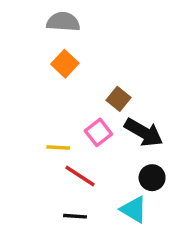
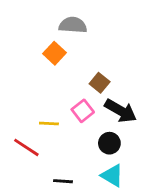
gray semicircle: (63, 22) -> (73, 25), moved
red line: (80, 176) -> (26, 147), moved
black circle: (152, 178) -> (109, 143), moved

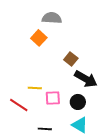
pink square: (83, 111) -> (53, 98), moved, turned 35

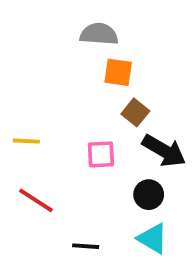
orange square: (39, 38) -> (118, 72), moved, turned -35
yellow line: (35, 88) -> (26, 141), moved
pink square: (53, 98) -> (101, 154), moved

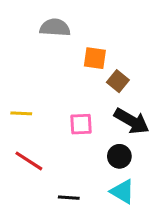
gray semicircle: (99, 34) -> (55, 28), moved
brown square: (135, 112) -> (118, 81), moved

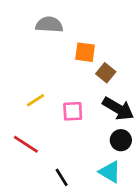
yellow line: (21, 113) -> (36, 100), moved, turned -36
black circle: (119, 156) -> (121, 140), moved
black line: (69, 198) -> (62, 177), turned 54

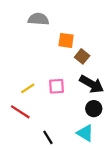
yellow line: (36, 100) -> (28, 88), moved

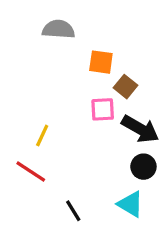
pink square: (56, 86) -> (103, 109), moved
yellow line: (28, 88) -> (42, 136), turned -32

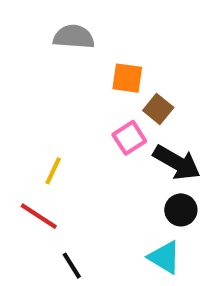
pink square: (103, 109) -> (129, 138), turned -30
black line: (73, 211) -> (72, 266), moved

